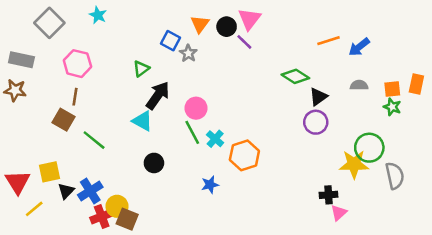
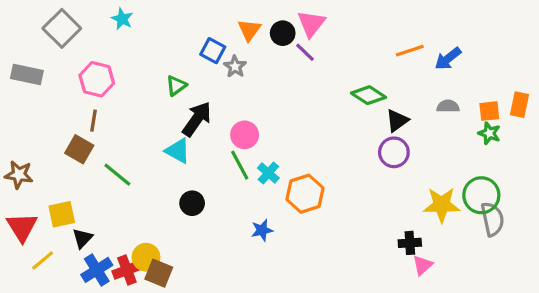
brown star: (15, 90) -> (19, 175), moved
green circle: (369, 148) -> (481, 195), moved
blue cross: (90, 191) -> (97, 270), moved

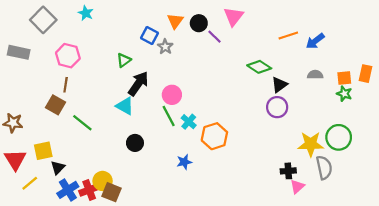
pink triangle: (311, 24) -> (233, 16), moved
gray semicircle: (492, 219) -> (324, 168), moved

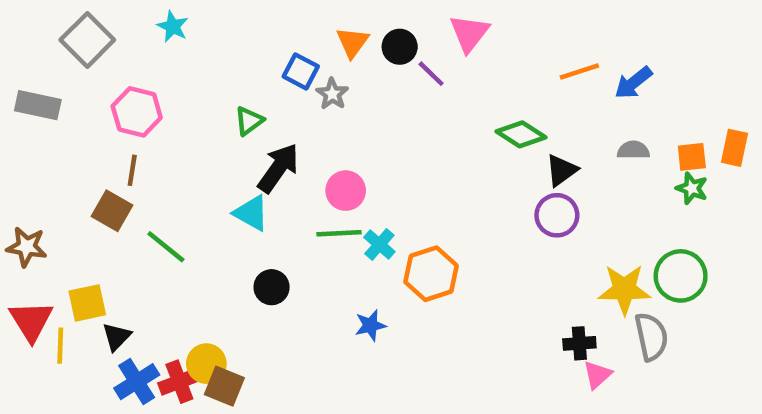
green line: (169, 116) -> (339, 233), turned -65
yellow line: (30, 183) -> (60, 346), moved, turned -48

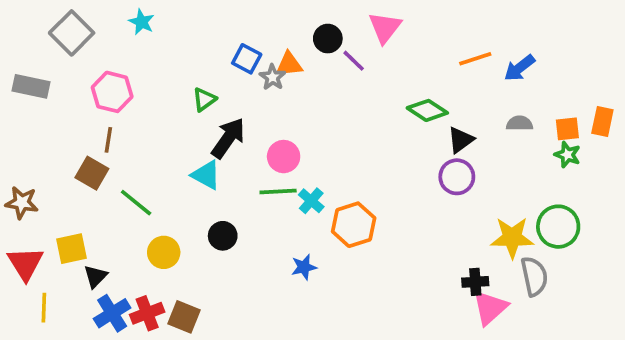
orange triangle: (352, 42) -> (289, 64), moved, turned 48
yellow line: (60, 346) -> (44, 308), moved
yellow circle: (206, 364) -> (164, 252), moved
pink triangle: (597, 375) -> (490, 308), size x1.5

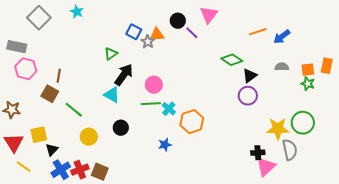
pink hexagon: (112, 92) -> (26, 69), moved
yellow line: (44, 308) -> (24, 167), turned -56

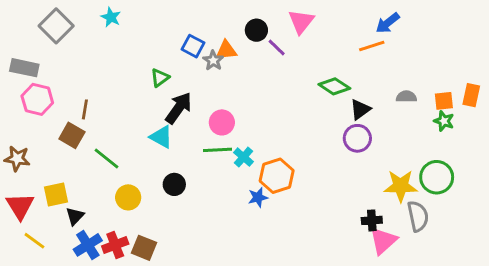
blue arrow: (282, 37) -> (388, 23), moved
blue star: (165, 145) -> (258, 197), moved

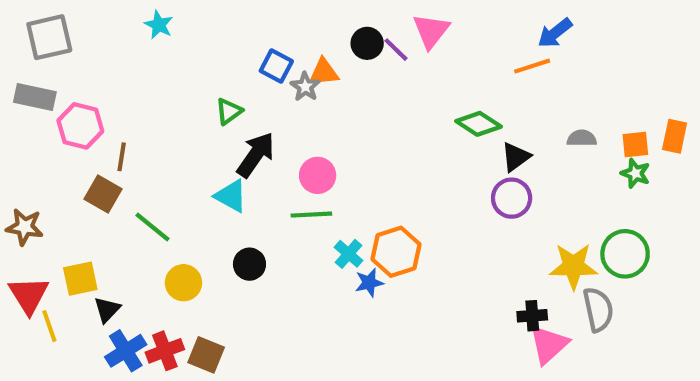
gray square: (56, 26) -> (49, 37), moved, turned 32
purple line: (277, 47) -> (396, 50), moved
pink hexagon: (37, 99) -> (80, 126), moved
cyan cross: (243, 157) -> (349, 254), moved
yellow line: (34, 241) -> (49, 326), moved, turned 35

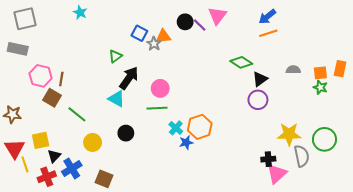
blue arrow: (555, 33) -> (267, 17), moved
pink hexagon: (80, 126) -> (41, 76), moved
green circle: (625, 254) -> (324, 139), moved
blue cross: (126, 351) -> (72, 168), moved
red cross: (165, 351) -> (47, 177), moved

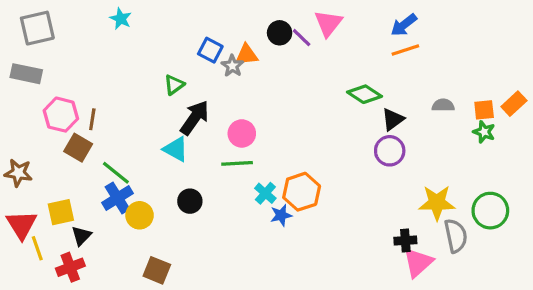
orange rectangle: (340, 69) -> (514, 104), turned 35
blue cross: (72, 168) -> (118, 198), moved

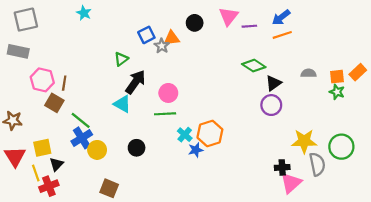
purple line: (302, 38) -> (249, 26), moved, turned -48
blue square: (210, 50) -> (146, 35), turned 35
black circle: (190, 201) -> (137, 148), moved
yellow line: (37, 248) -> (36, 173), moved

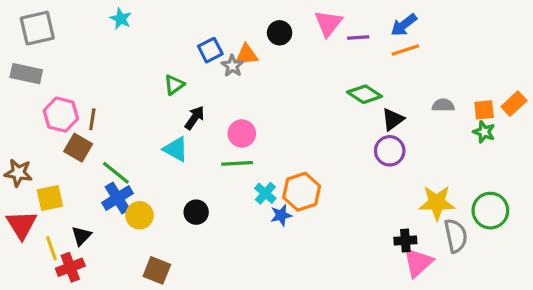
black arrow: (135, 82) -> (195, 118), size x0.7
yellow square: (42, 148) -> (50, 198), moved

